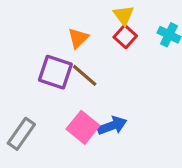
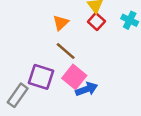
purple square: (55, 72) -> (41, 77), moved
pink square: (83, 127) -> (74, 77), moved

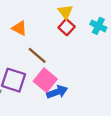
orange triangle: (61, 23) -> (19, 28), moved, turned -49

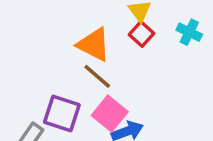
orange triangle: (19, 28) -> (94, 45), moved, size x1.5

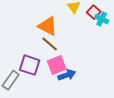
red square: (142, 34) -> (94, 12), moved
pink square: (110, 114) -> (57, 65), turned 30

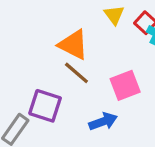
pink square: (57, 65) -> (125, 85), moved

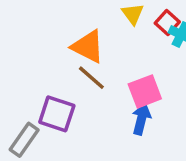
blue arrow: (103, 121) -> (141, 119), moved, turned -56

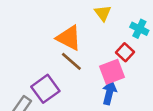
red square: (167, 22) -> (125, 52), moved
purple square: (57, 114) -> (45, 89), turned 36

